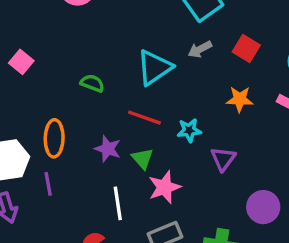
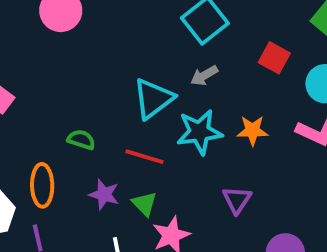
red square: (246, 49) -> (274, 58), moved
green semicircle: (92, 83) -> (81, 140), moved
cyan star: (189, 130) -> (199, 132), moved, size x1.6

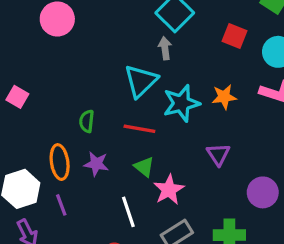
gray arrow: (204, 75) -> (165, 48), moved, turned 120
green semicircle: (81, 140) -> (87, 121), turned -95
purple star: (104, 194) -> (96, 164), moved

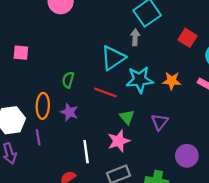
pink square: (17, 97) -> (21, 53), turned -35
green triangle: (144, 167) -> (127, 117), moved

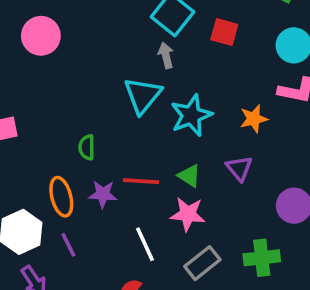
red square: (188, 38) -> (224, 32), moved
orange star: (172, 81) -> (254, 119), moved
red line: (106, 93) -> (141, 181), moved
pink star: (119, 141) -> (188, 214), turned -30

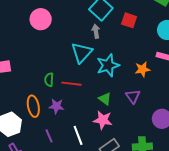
pink circle: (41, 36) -> (41, 19), moved
red line: (141, 181) -> (71, 84), moved
purple line: (68, 245) -> (49, 136), moved

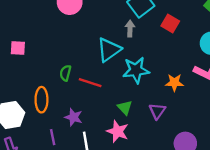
purple star: (56, 106) -> (74, 117), moved

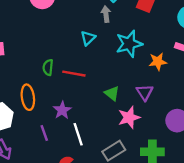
cyan triangle: (109, 50) -> (88, 38), size x0.6
cyan star: (136, 70) -> (129, 44), moved
purple star: (74, 117) -> (62, 110), turned 30
pink star: (118, 131) -> (129, 117), moved, turned -30

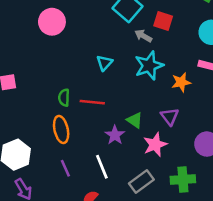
gray arrow: (106, 14) -> (143, 36), moved, turned -49
orange ellipse: (28, 97) -> (61, 129), moved
purple star: (62, 110) -> (115, 135), moved

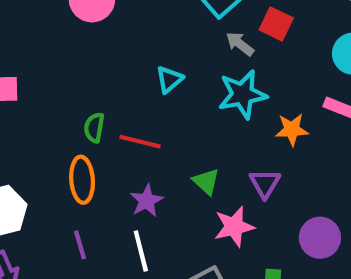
purple star: (115, 135) -> (147, 201), moved

